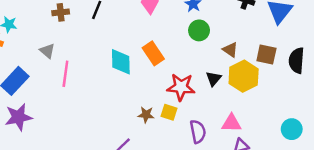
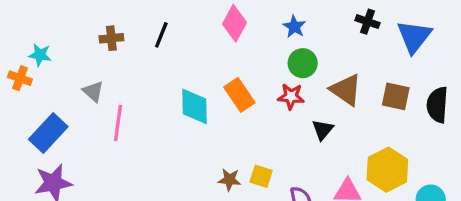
brown triangle: (230, 50) -> (346, 90), size x1.5
yellow hexagon: (244, 76) -> (387, 170), moved
red star: (181, 87) -> (291, 96), moved, size x0.7

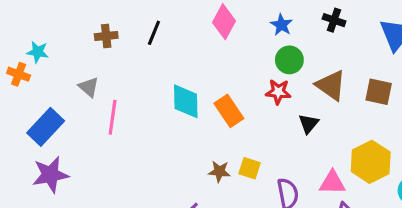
black cross: (367, 22) -> (334, 20), moved
orange rectangle: (239, 95) -> (229, 111), moved

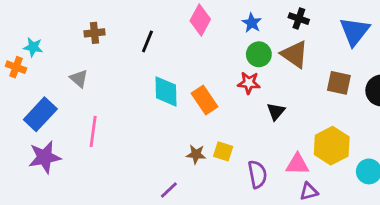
black line: (154, 33) -> (147, 41), moved
brown triangle: (331, 85) -> (295, 54), moved
pink line: (113, 117) -> (93, 131), moved

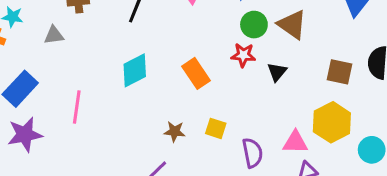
gray triangle: (79, 79) -> (54, 35), moved, turned -48
brown square: (339, 83) -> (340, 72), moved
cyan diamond: (166, 91) -> (135, 70), moved, turned 64
black triangle: (276, 111) -> (277, 72), moved
brown star: (196, 154) -> (175, 131), moved

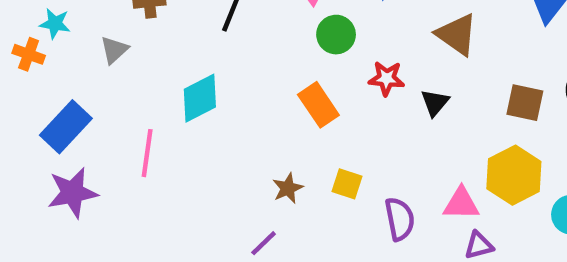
green circle: (254, 25) -> (336, 35), moved
gray triangle: (54, 35) -> (114, 50), turned -35
cyan diamond: (135, 70) -> (200, 98), moved
brown star: (175, 131) -> (288, 188), turned -30

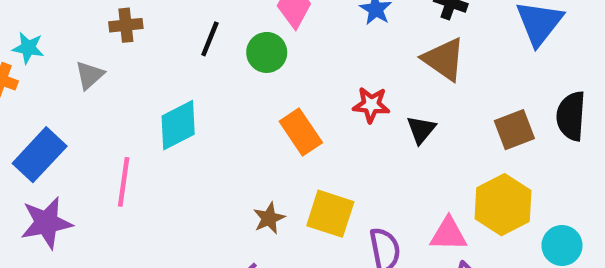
green circle: (336, 35) -> (267, 52), moved
brown square: (525, 103) -> (514, 130), turned -33
yellow square: (347, 184) -> (330, 214), size x1.5

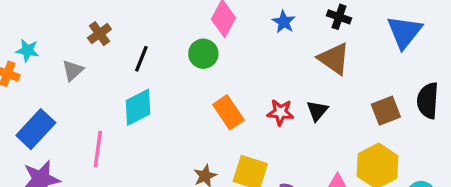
brown cross: (126, 25) -> (99, 34), turned -30
black line: (210, 39) -> (141, 59), moved
red star: (371, 105) -> (280, 112), moved

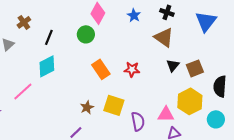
black semicircle: (428, 101) -> (220, 86), moved
black triangle: (317, 111) -> (173, 65), moved
pink line: (98, 149) -> (23, 91), turned 40

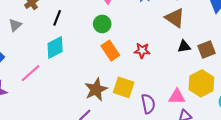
green circle: (86, 34) -> (102, 24), moved
black triangle: (173, 65) -> (184, 46), turned 40
brown star: (87, 107) -> (96, 89), size x1.6

